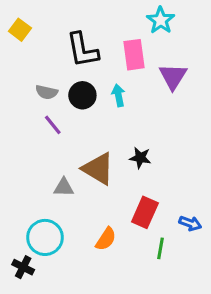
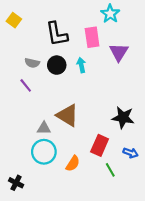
purple line: (53, 125) -> (26, 85), moved
black star: (140, 158) -> (123, 118), moved, size x1.5
cyan circle: (45, 237) -> (44, 152), moved
green line: (161, 248) -> (110, 170), turned -40

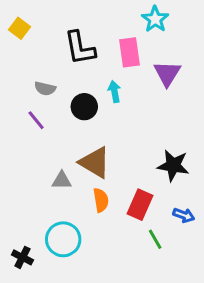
black circle: (57, 65) -> (84, 107), moved
cyan circle: (44, 152) -> (63, 239), moved
orange semicircle: (73, 164) -> (101, 200), moved, turned -42

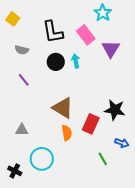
pink rectangle: (130, 52) -> (86, 35), turned -30
gray semicircle: (45, 89) -> (22, 50), moved
black circle: (84, 107) -> (56, 62), moved
gray triangle: (62, 181) -> (22, 130), moved
red rectangle: (140, 205) -> (91, 124), moved

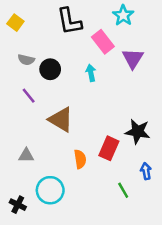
black L-shape: (53, 32) -> (69, 21), moved
black circle: (56, 62) -> (50, 69), moved
brown triangle: (63, 108) -> (61, 120), moved
blue arrow: (122, 143) -> (146, 171), turned -120

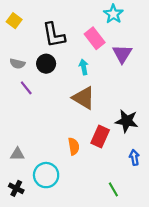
black L-shape: (69, 21) -> (54, 35), moved
gray semicircle: (26, 60) -> (17, 64), moved
brown triangle: (61, 120) -> (84, 98), moved
gray triangle: (26, 155) -> (17, 154), moved
green line: (123, 190) -> (113, 189), moved

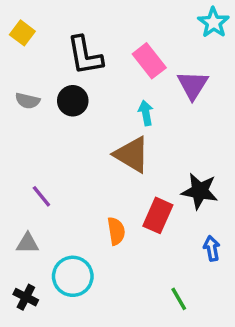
cyan star: (113, 14) -> (214, 23), moved
cyan arrow: (84, 67) -> (146, 113), moved
purple line: (26, 88) -> (41, 196), moved

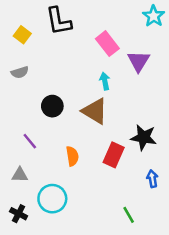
yellow square: (22, 33) -> (22, 35), moved
black L-shape: (85, 56) -> (59, 21), moved
gray semicircle: (28, 101) -> (20, 72), turned -30
black circle: (73, 101) -> (52, 106), moved
orange semicircle: (116, 231) -> (72, 156), moved

